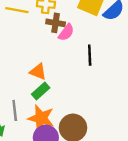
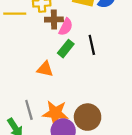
green rectangle: (41, 91) -> (66, 49), moved

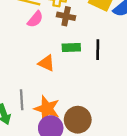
pink semicircle: (66, 27) -> (35, 19), moved
green rectangle: (66, 49) -> (71, 47), turned 36

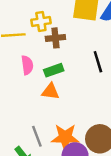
pink semicircle: (35, 19) -> (27, 65), moved, turned -30
green rectangle: (71, 47) -> (54, 70), moved

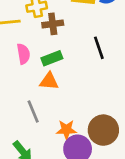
gray line: (37, 136) -> (33, 112), moved
orange star: (65, 137) -> (66, 130), size x0.7

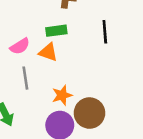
pink semicircle: (23, 54) -> (20, 46), moved, turned 54
orange star: (66, 130) -> (62, 95), moved, turned -30

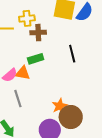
orange triangle: (48, 52) -> (23, 73), moved
orange star: (62, 95) -> (60, 106), moved

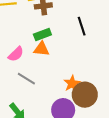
orange triangle: (23, 73) -> (41, 49), moved
gray line: (18, 99) -> (26, 79), turned -36

